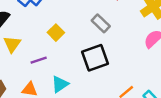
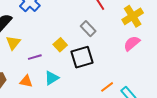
yellow square: (56, 33) -> (60, 45), moved

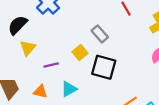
gray rectangle: (88, 29) -> (100, 34), moved
black square: (82, 57) -> (104, 67), turned 30

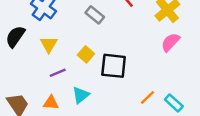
gray rectangle: (100, 34) -> (95, 15), moved
yellow triangle: (28, 48) -> (49, 44), moved

